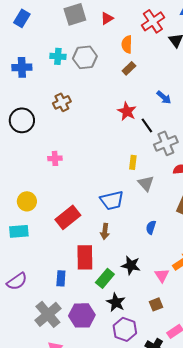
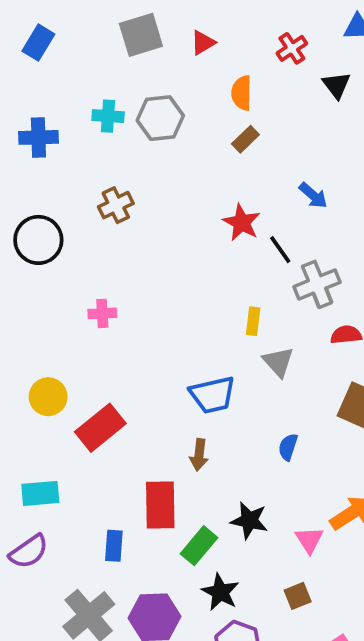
red cross: (153, 21) -> (292, 48), size x0.7
red rectangle: (68, 217) -> (100, 428), moved
cyan rectangle: (19, 231) -> (40, 493), moved

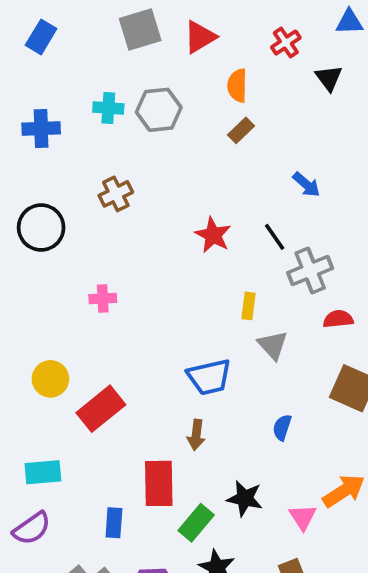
red triangle: (203, 43) -> (200, 37), size x1.4
red star: (242, 223) -> (213, 235), moved

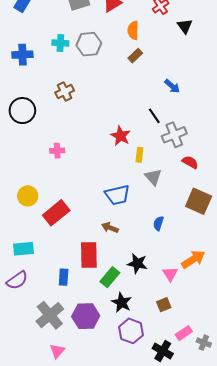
red star: (213, 235) -> (120, 136), moved
red semicircle: (338, 319) -> (190, 162), turned 35
brown arrow: (196, 435) -> (110, 228), turned 105

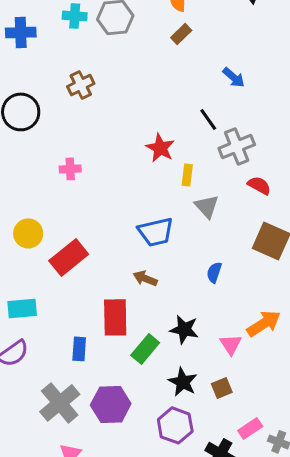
black star: (122, 302) -> (183, 382), moved

